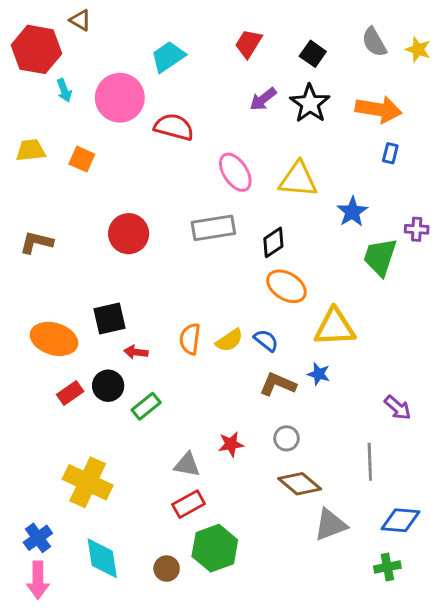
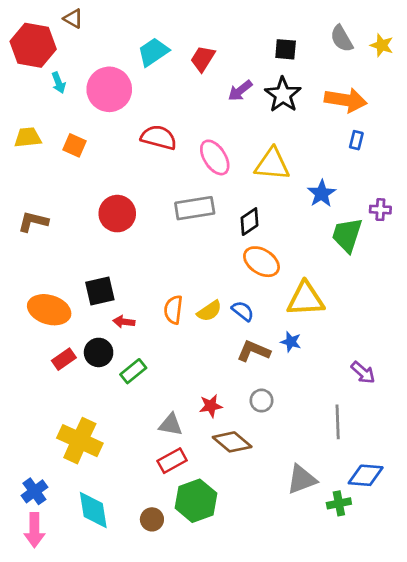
red trapezoid: (248, 44) -> (203, 59), moved
black square: (313, 54) -> (286, 49), turned -30
red semicircle: (174, 127) -> (159, 137), moved
brown diamond: (300, 484) -> (232, 442), moved
green cross: (387, 567) -> (339, 503), moved

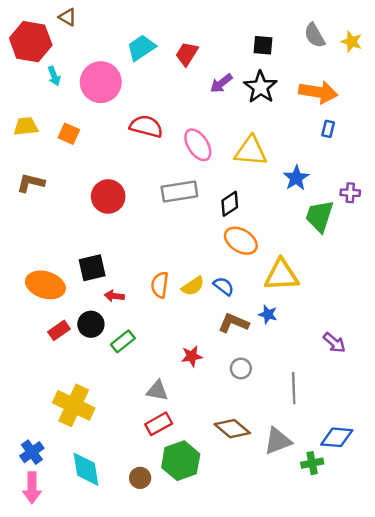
brown L-shape: (33, 222) -> (31, 183), moved
red star: (211, 406) -> (192, 356), moved
gray line: (338, 422) -> (294, 388), moved
brown diamond: (232, 442) -> (232, 429), moved

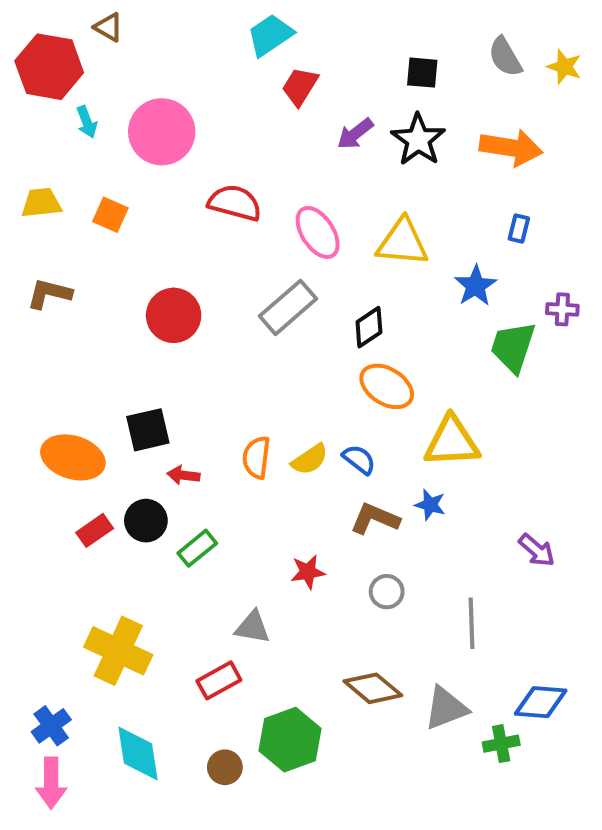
cyan trapezoid: (141, 48) -> (270, 35), moved
blue rectangle: (328, 129) -> (519, 229), moved
gray rectangle: (179, 192) -> (288, 307), turned -32
red rectangle: (159, 424) -> (219, 680), moved

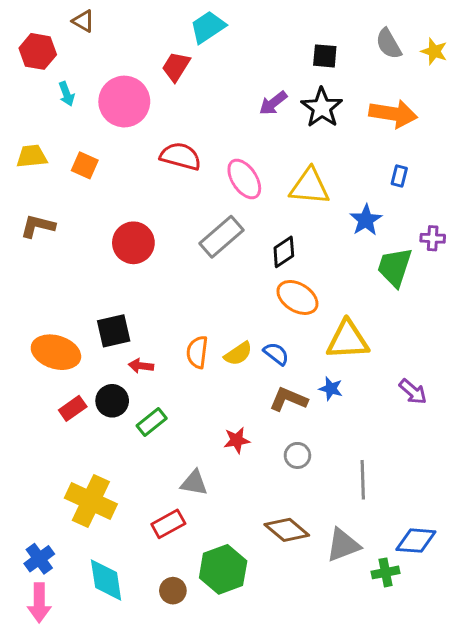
red hexagon: (49, 67) -> (38, 51), size x0.7
red trapezoid: (300, 86) -> (176, 67), moved
purple arrow: (537, 550) -> (413, 392), moved

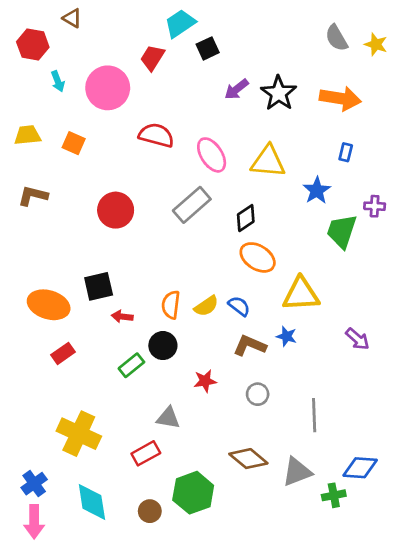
black square: (325, 56) -> (208, 48), moved, turned -30
black circle: (112, 401) -> (163, 346), moved

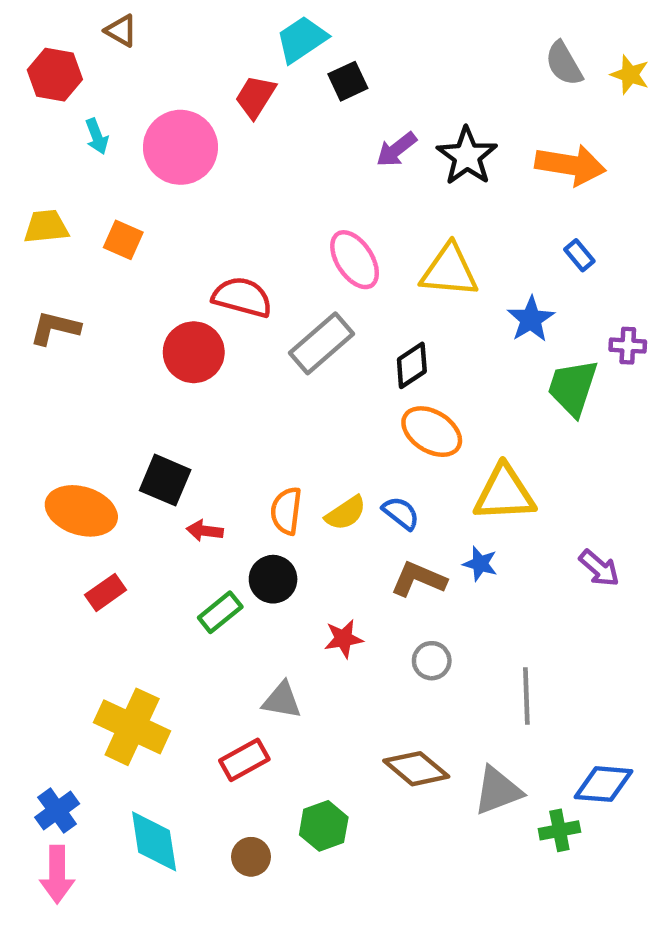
red semicircle: (156, 135) -> (242, 297), moved
blue rectangle: (346, 152) -> (579, 255), turned -54
black square: (99, 286) -> (165, 480), turned 36
green hexagon: (193, 493) -> (324, 826), size x0.7

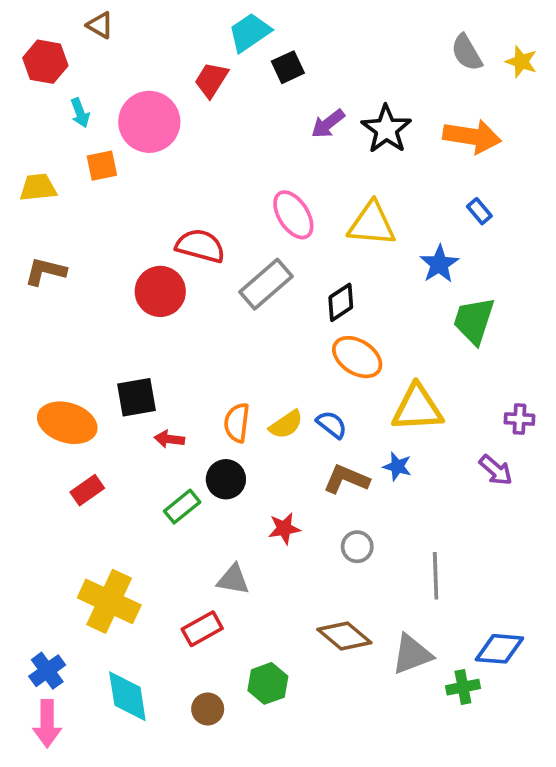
orange square: (123, 240) -> (102, 166), moved, turned -36
purple cross: (628, 346) -> (519, 419), moved
black square: (165, 480) -> (137, 397), turned -33

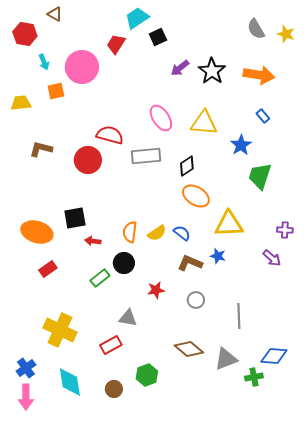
brown L-shape: (45, 271) -> (41, 149), moved
gray rectangle: (266, 284) -> (146, 156), turned 36

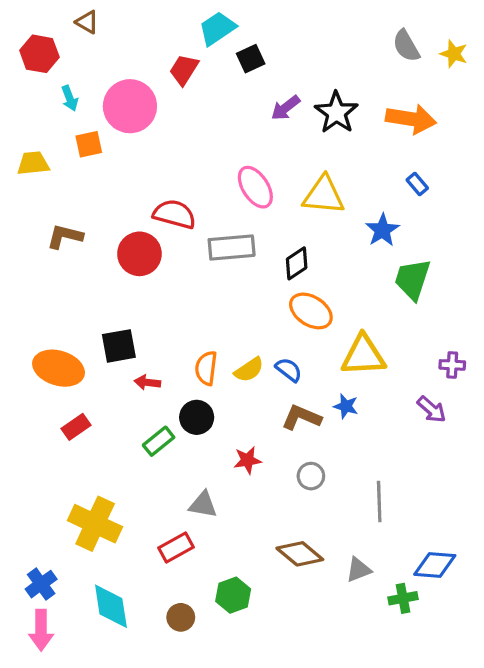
gray triangle: (226, 359) -> (359, 570), size x0.7

